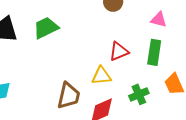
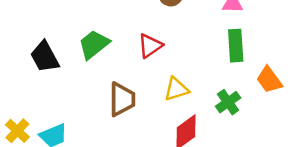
red triangle: (119, 51) -> (150, 46), moved
brown trapezoid: (69, 96) -> (122, 99), moved

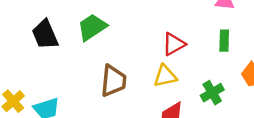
red triangle: (150, 46) -> (174, 44), moved
green rectangle: (236, 46) -> (224, 41), size x0.7

